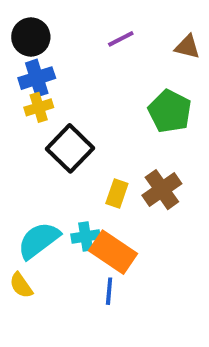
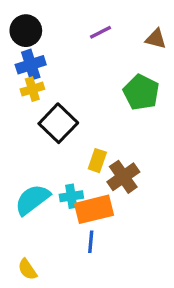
brown cross: (162, 190) -> (123, 177), moved
orange rectangle: (113, 252) -> (94, 209), turned -48
yellow semicircle: (21, 285) -> (27, 269), moved

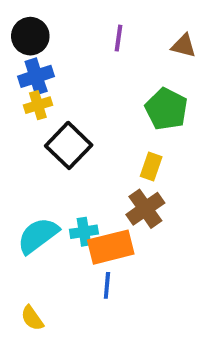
purple line: (101, 32) -> (118, 38), turned -55
yellow rectangle: (97, 161) -> (151, 167), moved

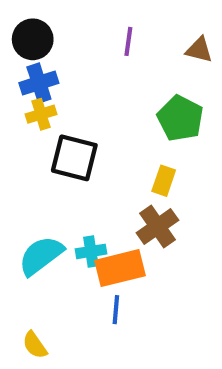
black square: (69, 145) -> (74, 158), turned -30

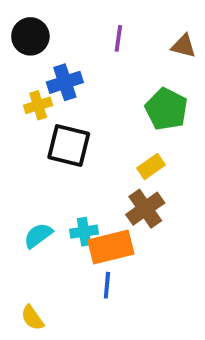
blue cross: (39, 83) -> (65, 82), moved
yellow rectangle: (164, 181) -> (151, 167), turned 36
cyan semicircle: (41, 256) -> (38, 235), size x0.7

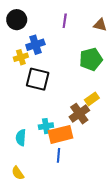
green pentagon: (166, 109) -> (91, 59), turned 30
yellow rectangle: (151, 167) -> (92, 99), moved
cyan semicircle: (38, 235) -> (21, 138), moved, turned -49

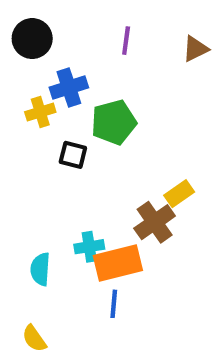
brown triangle: (100, 25) -> (195, 49), turned -40
green pentagon: (91, 59) -> (114, 122), moved
black square: (38, 79) -> (73, 155), size x0.6

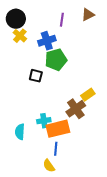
brown triangle: (195, 49) -> (88, 15), moved
blue cross: (69, 88) -> (47, 41), moved
yellow cross: (40, 112) -> (20, 36), moved, turned -32
yellow semicircle: (34, 339) -> (49, 166), moved

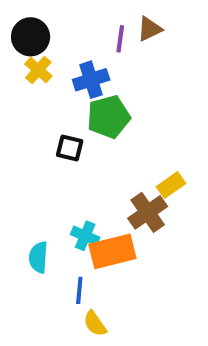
brown triangle: (88, 15) -> (150, 29), moved
cyan cross: (44, 121) -> (85, 236), turned 32
blue line: (56, 149) -> (79, 290), moved

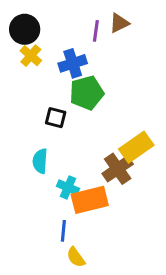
yellow rectangle: (171, 185) -> (136, 147), size x1.5
cyan semicircle: (38, 257) -> (40, 161), moved

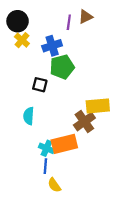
yellow rectangle: (136, 147) -> (98, 106), turned 30
cyan cross: (68, 187) -> (47, 148), moved

